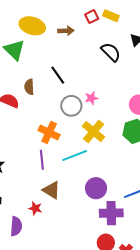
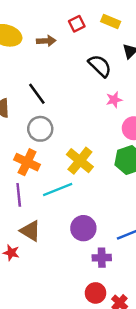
yellow rectangle: (111, 16) -> (111, 21), moved
pink star: (91, 98) -> (114, 100), moved
gray circle: (71, 106) -> (40, 129), moved
purple cross: (111, 213) -> (102, 258), size x0.7

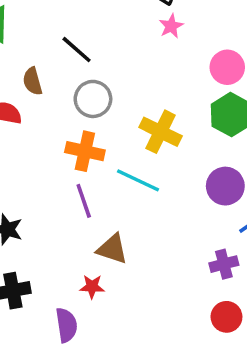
pink star: (114, 100) -> (171, 26), moved
cyan line: (58, 189) -> (138, 180), turned 60
purple circle: (83, 228) -> (225, 186), moved

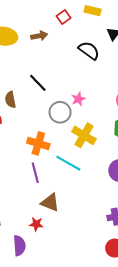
pink star: (171, 26) -> (78, 99), moved
gray circle: (93, 99) -> (60, 112), moved

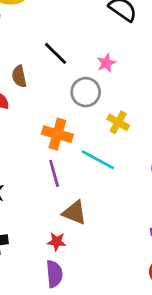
pink star: (78, 99) -> (106, 63), moved
yellow cross: (84, 135) -> (118, 122), size x0.7
purple semicircle: (19, 246) -> (54, 274), moved

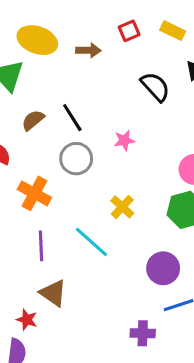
brown semicircle: (19, 76) -> (33, 120), moved, turned 50
gray circle: (86, 92) -> (76, 159), moved
orange cross: (57, 134) -> (34, 193), moved

